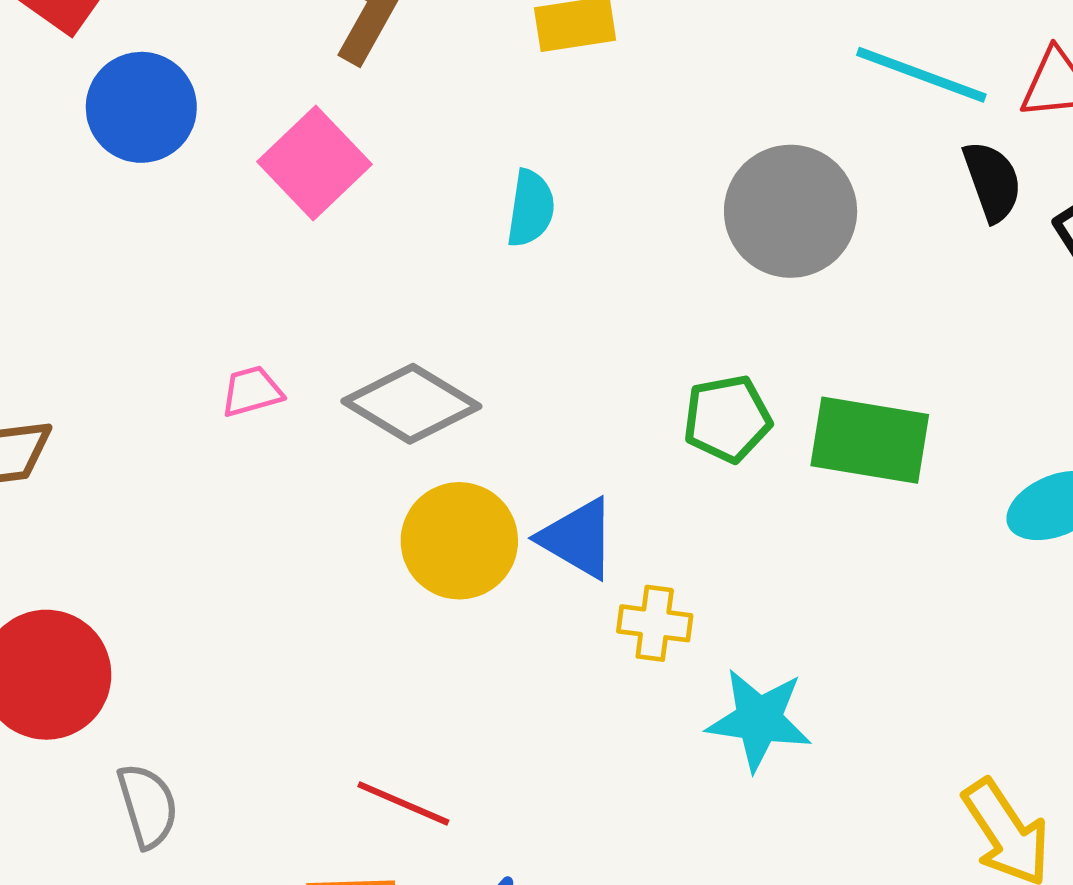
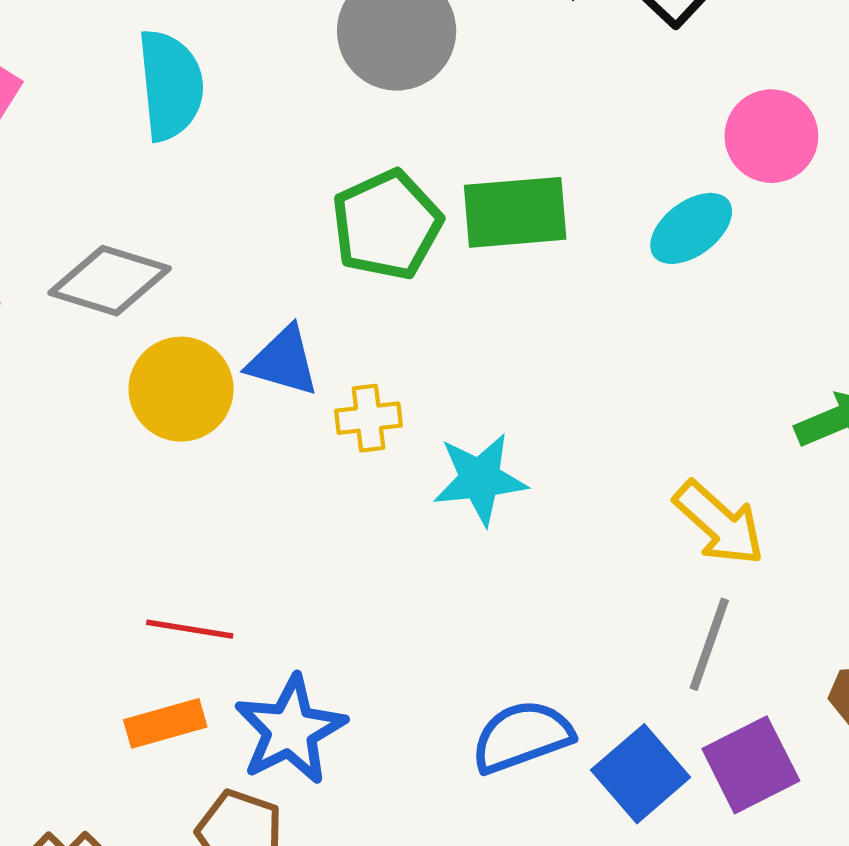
cyan semicircle: (531, 208) -> (170, 85), size x1.6
green pentagon: (727, 419) -> (387, 225), size x1.4

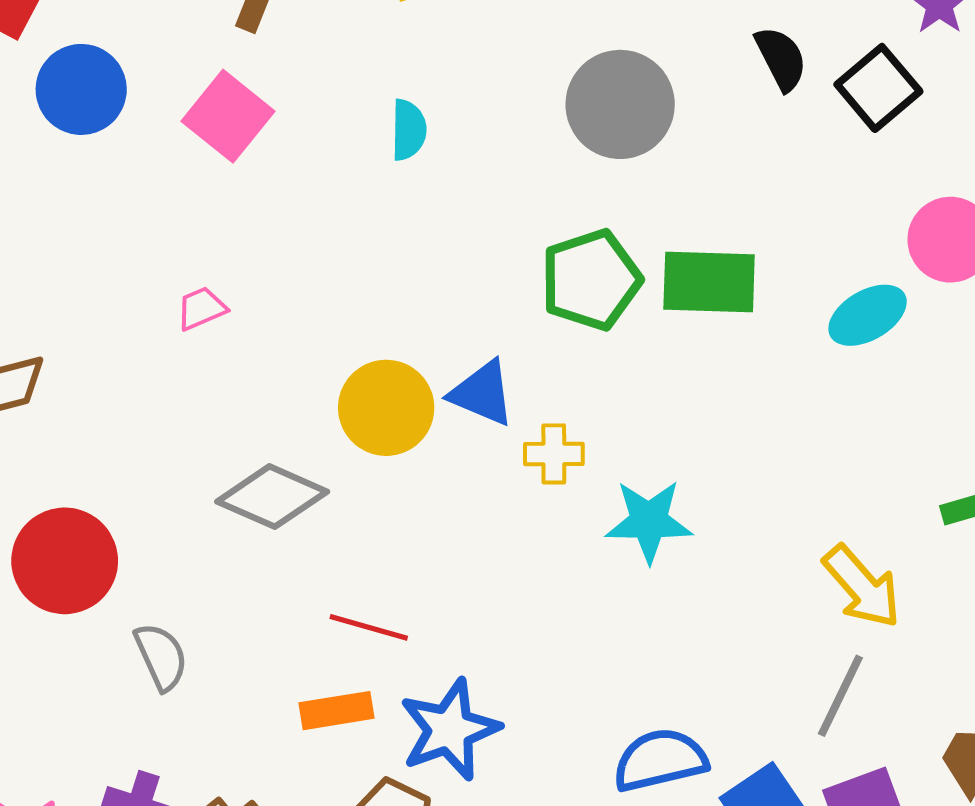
cyan semicircle: (170, 85) -> (409, 130), size x0.6
gray diamond: (110, 281) -> (272, 497), moved

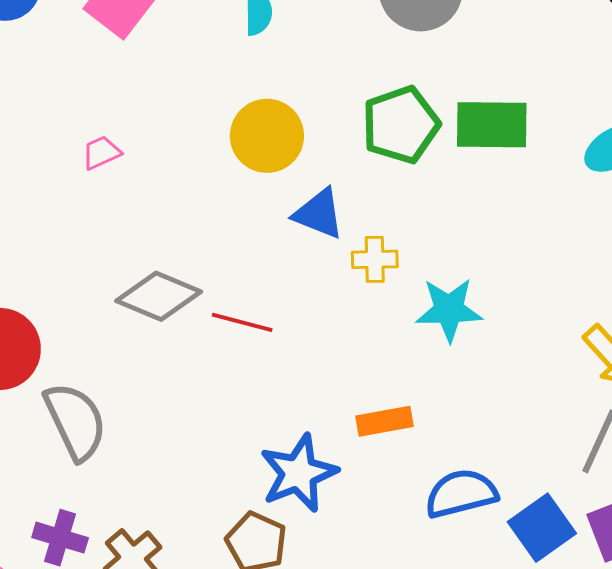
yellow circle: (386, 408) -> (267, 136), moved
red line: (369, 627) -> (242, 322), moved
gray semicircle: (161, 657) -> (75, 421), size x1.5
orange rectangle: (337, 711) -> (384, 421), moved

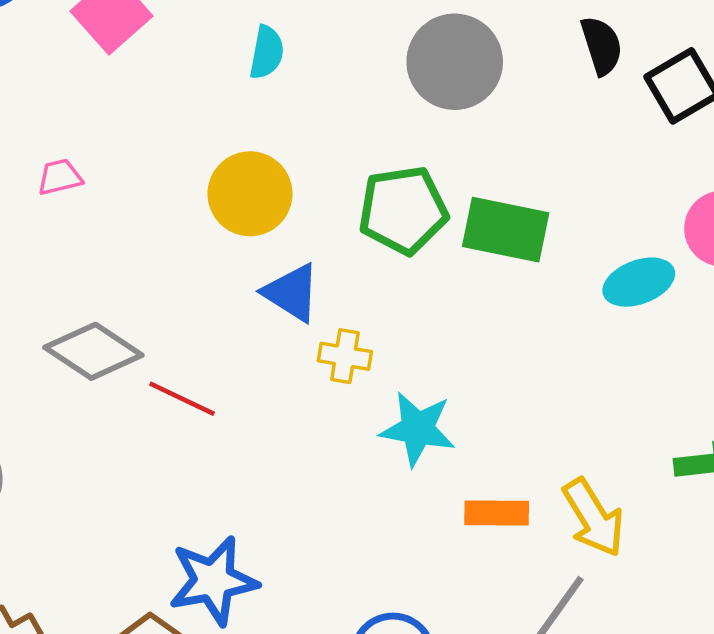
orange rectangle: (384, 421) -> (497, 513), moved

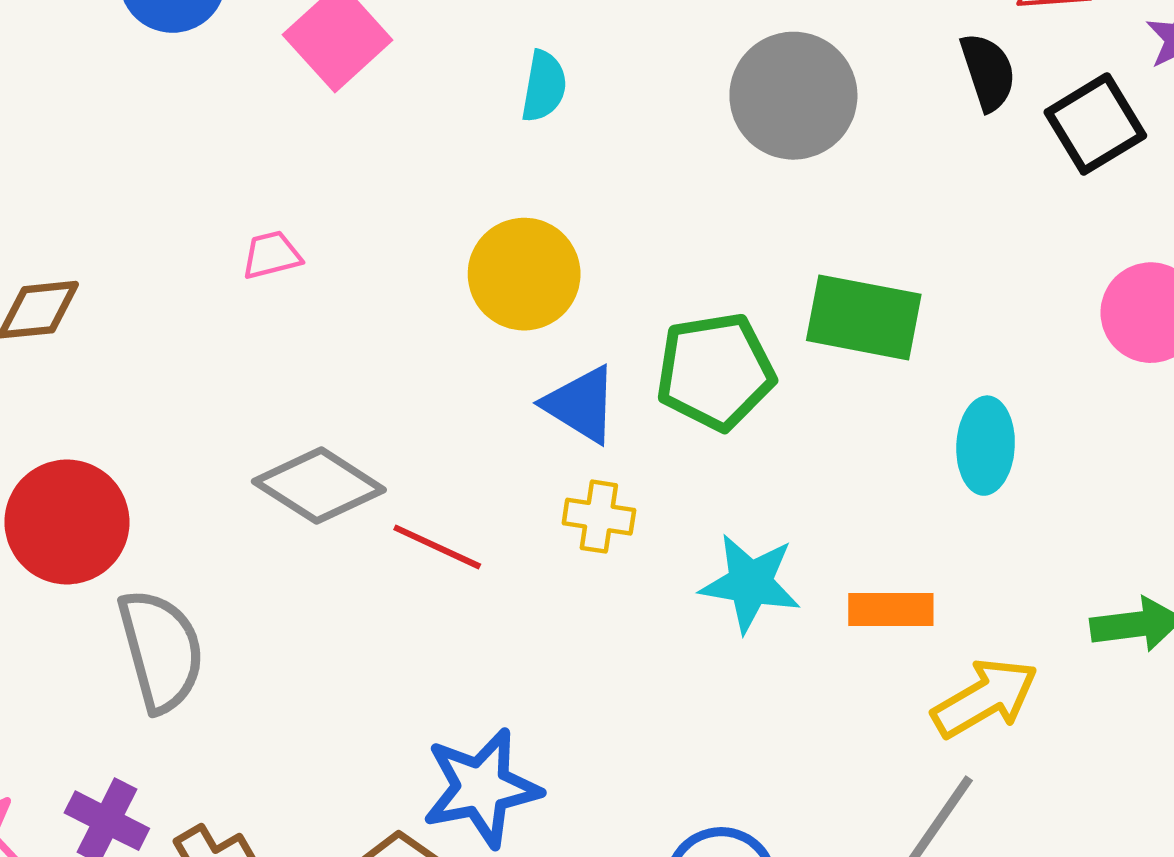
green pentagon: (403, 210) -> (715, 371), moved
cyan ellipse: (639, 282) -> (986, 446), moved, turned -66
yellow cross: (345, 356) -> (599, 517), moved
orange rectangle: (497, 513) -> (891, 610), moved
yellow arrow: (594, 518) -> (985, 698), turned -88

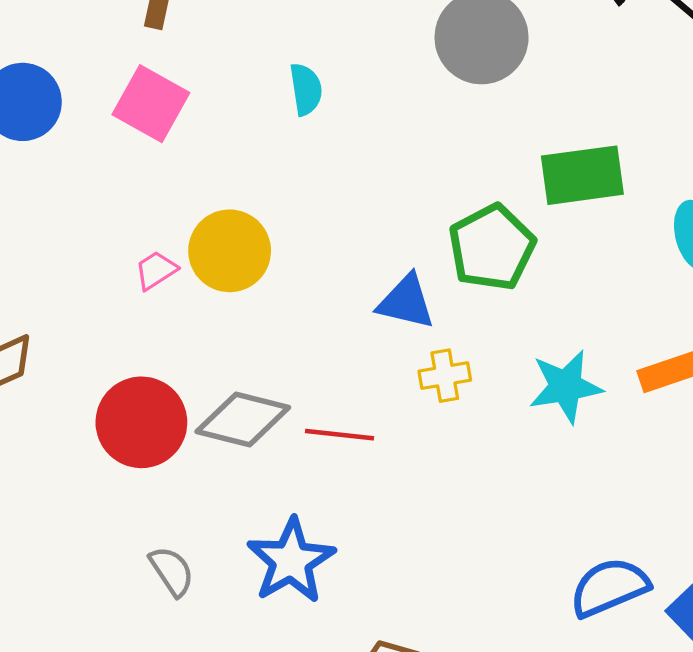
yellow circle: (524, 274) -> (230, 251), moved
red circle: (67, 522) -> (141, 422), moved
gray semicircle: (161, 650) -> (172, 571), size x0.6
blue star: (481, 788) -> (291, 561), moved

